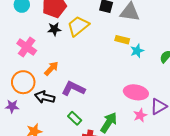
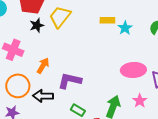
pink star: (140, 115) -> (140, 101), moved

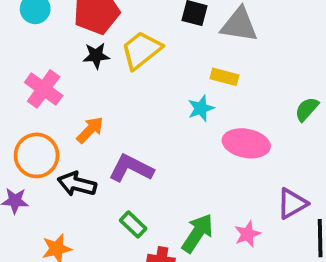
cyan star: (125, 28) -> (201, 108), moved
pink ellipse: (133, 70) -> (246, 143), moved

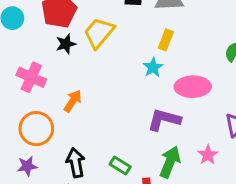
yellow rectangle: (224, 77) -> (166, 40), turned -72
purple L-shape: (131, 168) -> (164, 120), moved
black arrow: (77, 184) -> (76, 163), moved, turned 76

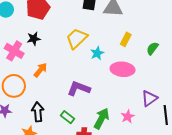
yellow trapezoid: (99, 33) -> (77, 38), moved
yellow rectangle: (166, 40) -> (126, 39), moved
black star: (66, 44) -> (34, 39), moved
purple L-shape: (164, 120) -> (79, 89), moved

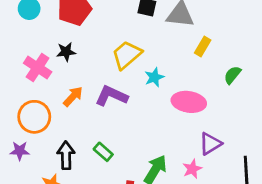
yellow rectangle: (126, 39) -> (203, 47), moved
purple L-shape: (79, 89) -> (111, 96), moved
purple triangle: (149, 98) -> (210, 144), moved
green rectangle: (68, 117) -> (103, 152), moved

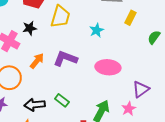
yellow trapezoid: (127, 55) -> (60, 17), moved, turned 150
cyan star: (154, 77) -> (97, 30), moved
pink ellipse: (189, 102) -> (108, 67), moved
black arrow: (66, 155) -> (35, 105), turned -90

